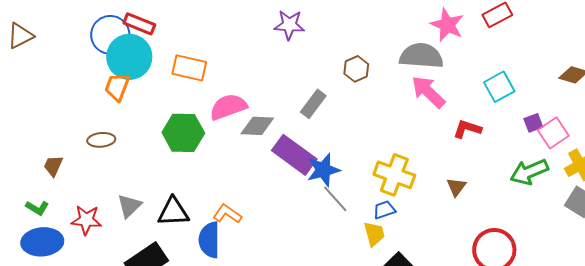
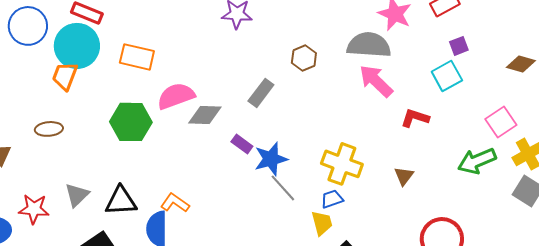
blue circle: (110, 35) -> (28, 26), moved
purple square: (533, 123) -> (459, 46), moved
purple rectangle: (294, 155) -> (242, 144), size x0.5

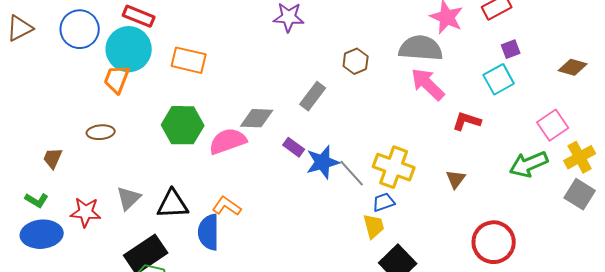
pink semicircle: (176, 96) -> (228, 141), moved
gray line: (283, 188) -> (352, 173), moved

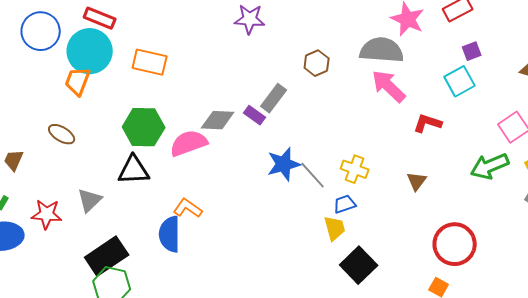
brown ellipse: (101, 132) -> (62, 134), turned 36
purple rectangle: (294, 147) -> (255, 115), moved
yellow cross: (394, 167) -> (355, 169), size x0.7
black triangle: (173, 204) -> (134, 170), moved

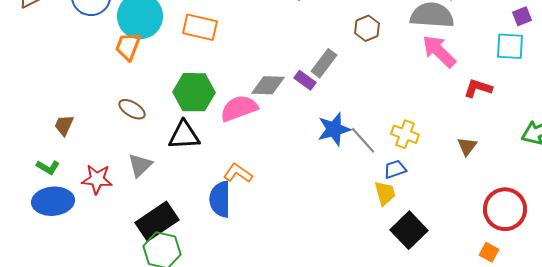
cyan square: (460, 81) -> (510, 46), turned 32
brown ellipse: (62, 134) -> (132, 109), moved

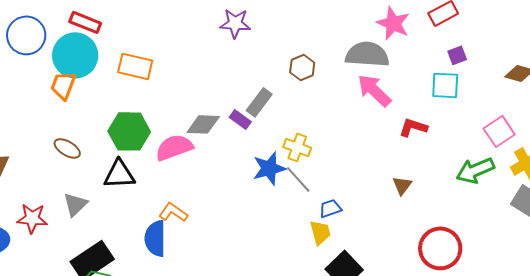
yellow cross: (405, 134) -> (297, 147), moved

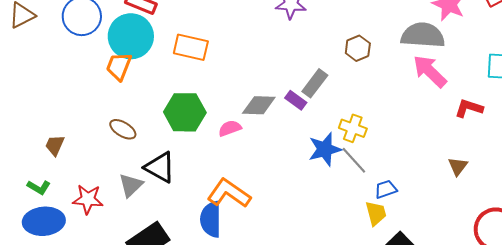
pink semicircle: (174, 147) -> (230, 128), size x0.6
black triangle: (119, 174) -> (160, 167), moved, turned 32
orange L-shape: (173, 212) -> (229, 193), size x1.5

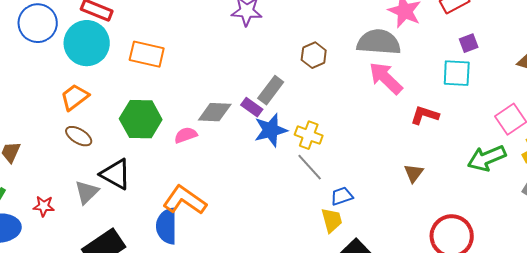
orange trapezoid: (119, 66) -> (75, 97), moved, turned 32
blue star: (325, 149) -> (271, 130), moved
red star: (88, 199) -> (44, 206), size x0.7

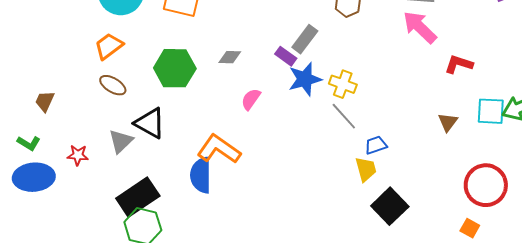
cyan square: (457, 73) -> (491, 111), moved
gray diamond: (215, 112) -> (230, 57), moved, size x0.7
pink semicircle: (186, 135) -> (251, 99), moved, turned -35

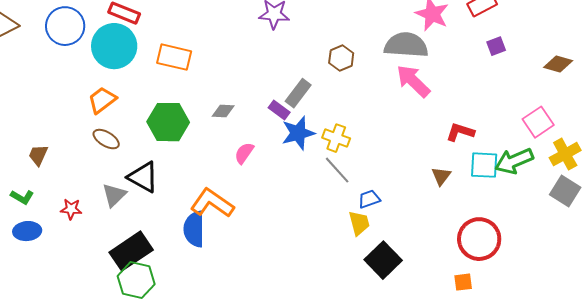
red L-shape: (459, 64) -> (460, 132), moved
blue ellipse: (34, 177) -> (27, 231), size x0.7
orange square: (470, 228) -> (463, 282), turned -36

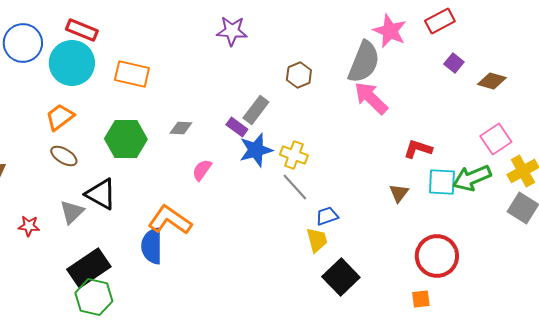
gray semicircle: (406, 45) -> (364, 62), turned 108
purple square: (496, 46) -> (454, 63), turned -30
brown diamond: (558, 64) -> (492, 81), moved

